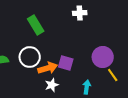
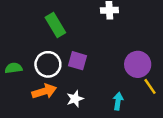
purple square: (66, 63) -> (77, 61), moved
orange arrow: (48, 68) -> (44, 91), moved

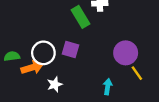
green rectangle: (55, 25) -> (81, 17), moved
orange arrow: (44, 91) -> (32, 68), moved
white star: (75, 99) -> (55, 84), moved

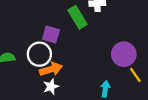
purple square: (70, 49) -> (51, 35), moved
orange arrow: (32, 68) -> (51, 69), moved

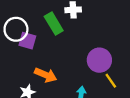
white circle: (39, 54) -> (16, 29), moved
orange arrow: (51, 69) -> (46, 75), moved, turned 40

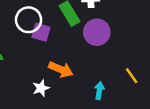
purple circle: (99, 60) -> (97, 32), moved

